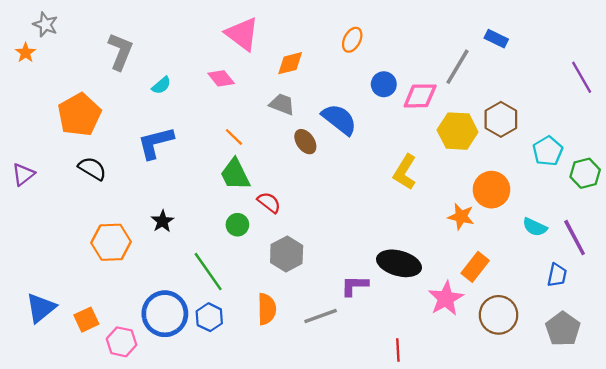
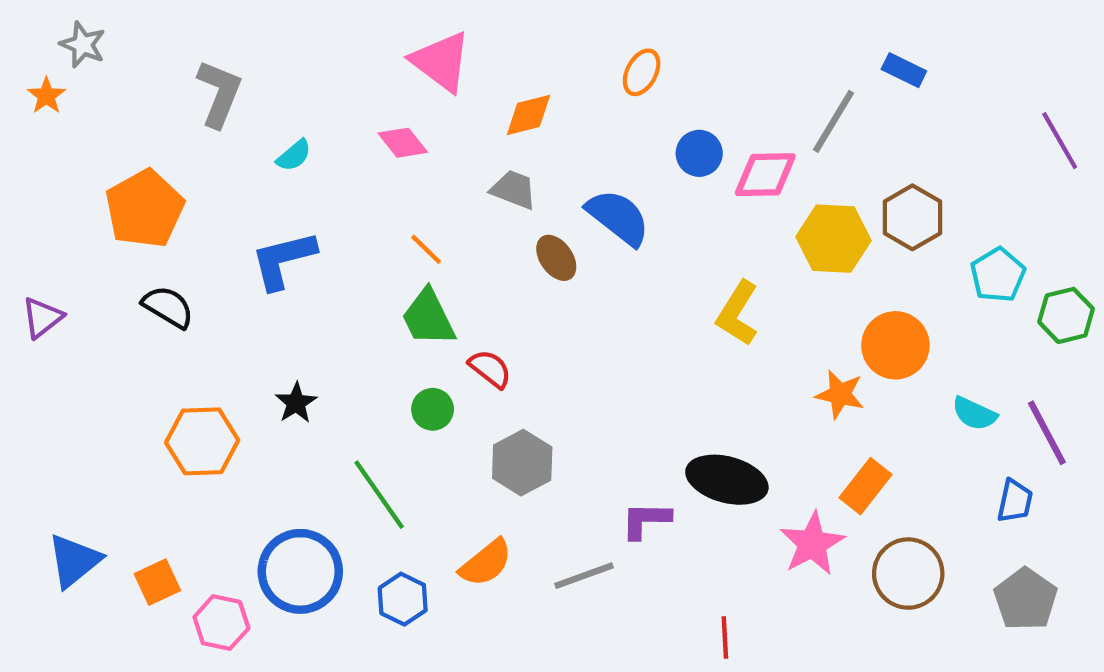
orange semicircle: (267, 309) -> (486, 563), turned 52
blue hexagon: (209, 317) -> (403, 599), moved

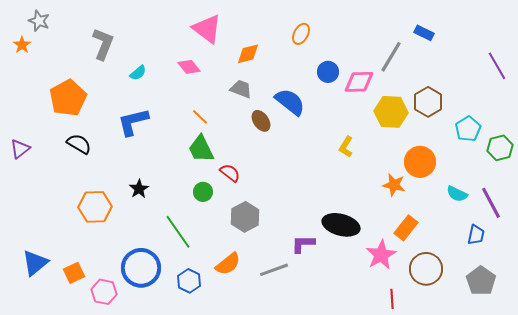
yellow L-shape: (738, 313) -> (346, 147), size x0.7
red line: (725, 638) -> (392, 299), moved

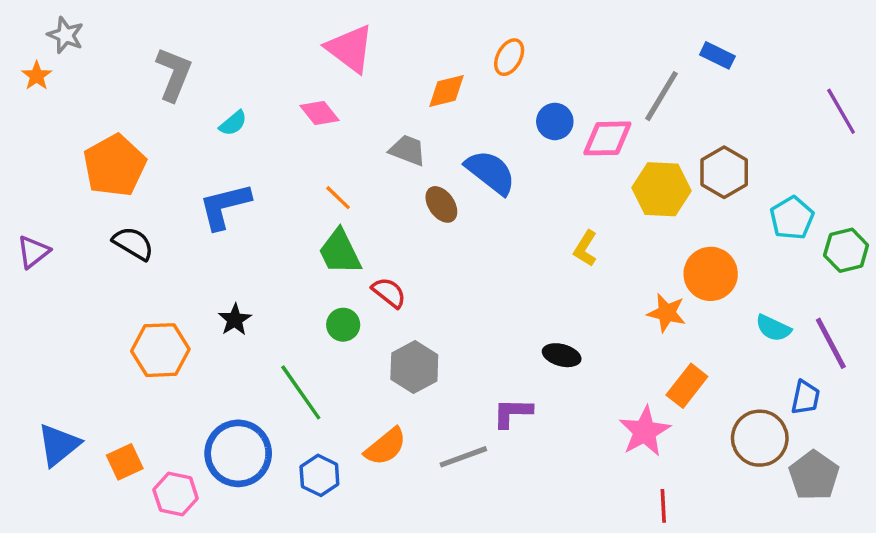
orange diamond: (248, 54) -> (446, 91), moved
black ellipse: (341, 225) -> (562, 355), moved, size x0.6
brown circle: (426, 269) -> (760, 438), moved

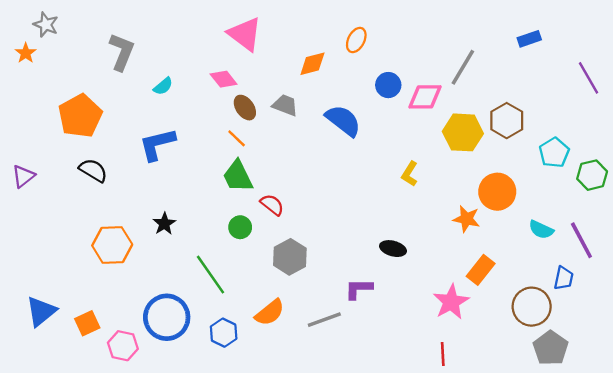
blue rectangle: (717, 55) -> (529, 39), moved, turned -45
brown ellipse: (441, 204) -> (245, 108), moved
gray pentagon: (814, 475) -> (551, 348), moved
red line: (663, 506) -> (443, 354), moved

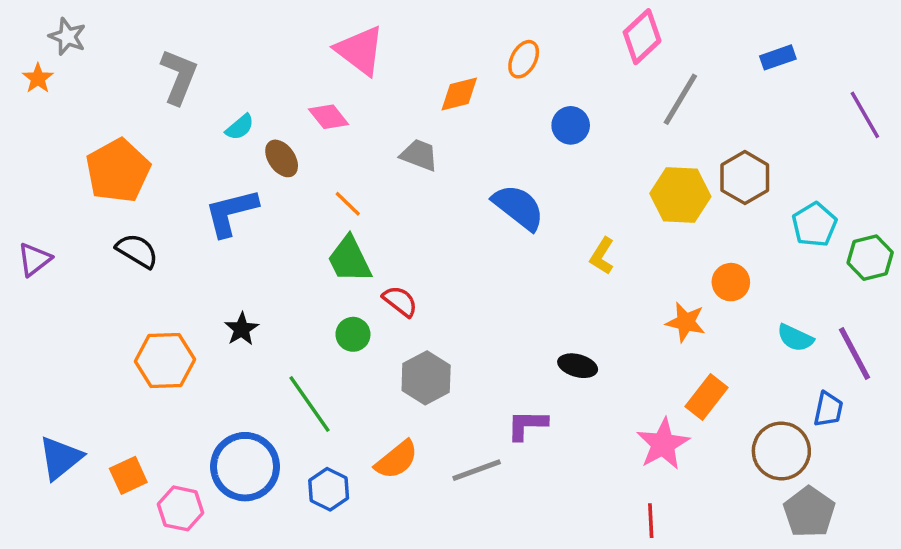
pink diamond: (425, 97) -> (642, 37), moved, turned -42
brown ellipse: (245, 108) -> (282, 158), moved
blue semicircle: (343, 121) -> (518, 207), moved
orange circle: (497, 192) -> (731, 282), size x0.7

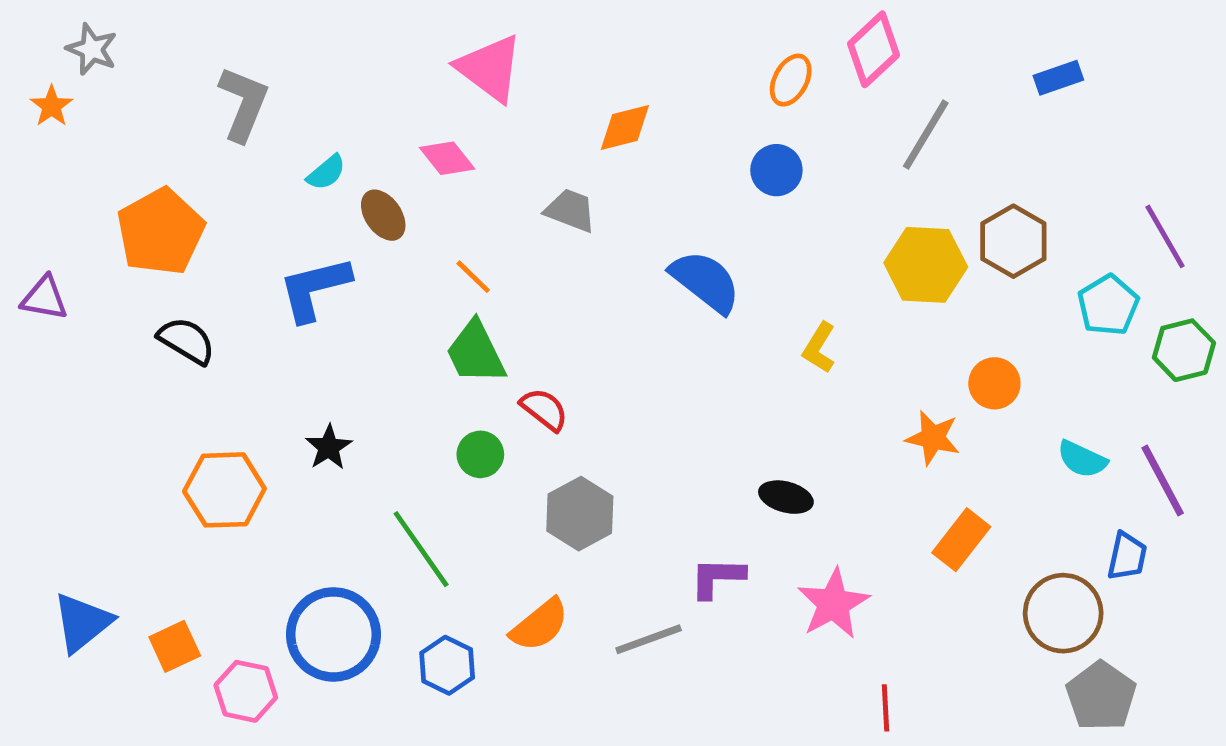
orange ellipse: (524, 59) -> (791, 80), moved
purple line: (865, 115) -> (1165, 236), moved
purple triangle: (34, 259) -> (44, 298), moved, turned 48
pink star: (663, 444) -> (833, 604), moved

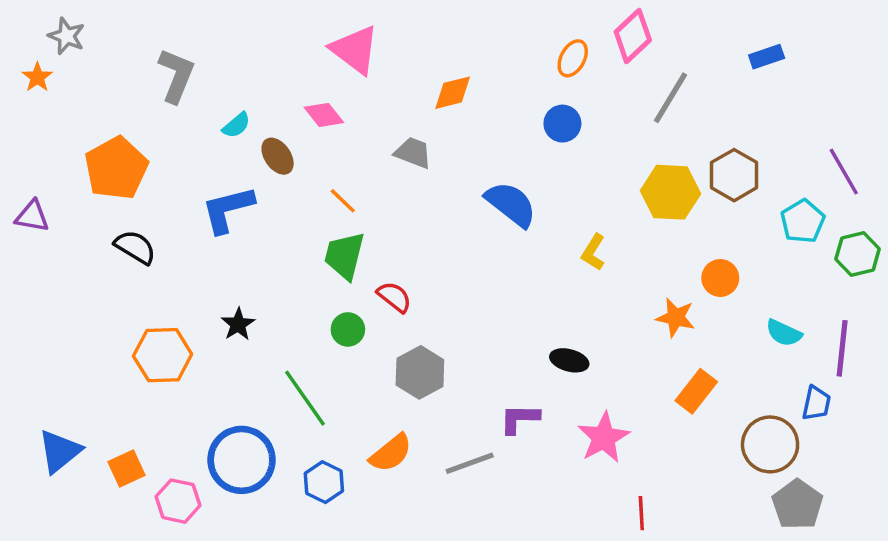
green trapezoid: (476, 353) -> (344, 256), turned 40
purple line: (1163, 480) -> (842, 348), turned 34

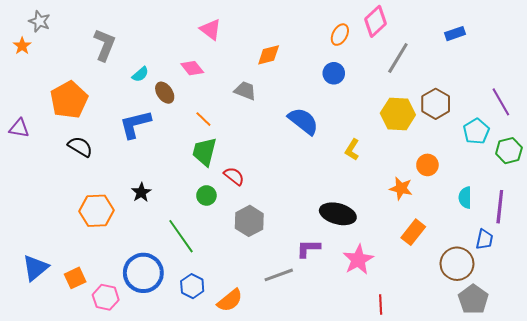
pink triangle: (355, 50) -> (211, 29), size x0.7
cyan semicircle: (784, 333) -> (465, 198), turned 65
black ellipse: (569, 360) -> (338, 214), size x1.6
orange semicircle: (391, 453) -> (230, 300), moved

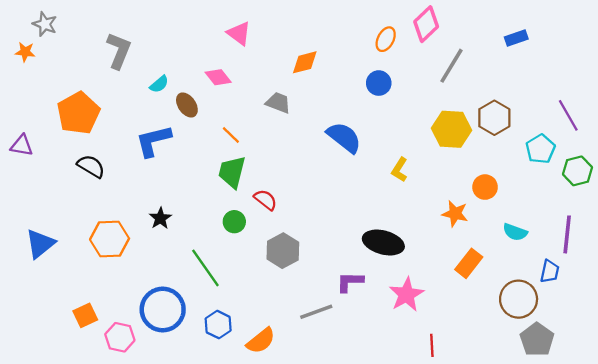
orange star: (22, 46) -> (25, 52), turned -30
cyan semicircle: (465, 198) -> (515, 232), moved, turned -70
blue triangle: (35, 268) -> (40, 244), moved

